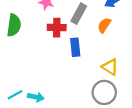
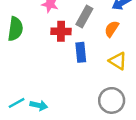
yellow triangle: (110, 67) -> (118, 61), moved

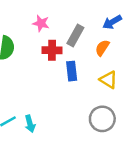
cyan arrow: (39, 105) -> (30, 124), turned 63

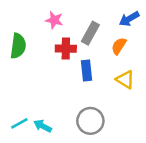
gray circle: (102, 119) -> (90, 121), moved
cyan arrow: (30, 124) -> (43, 126), turned 133

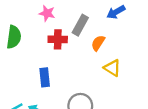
orange semicircle: (119, 46) -> (98, 43), moved
blue rectangle: (87, 71) -> (45, 77), moved

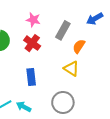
red cross: (58, 39) -> (32, 43), moved, turned 35
yellow triangle: (112, 68) -> (71, 69), moved

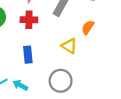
red cross: (32, 43) -> (29, 20), turned -35
orange semicircle: (79, 46) -> (88, 27), moved

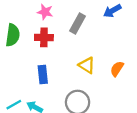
orange semicircle: (88, 27) -> (117, 69), moved

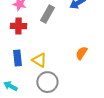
yellow triangle: (87, 65) -> (39, 60), moved

